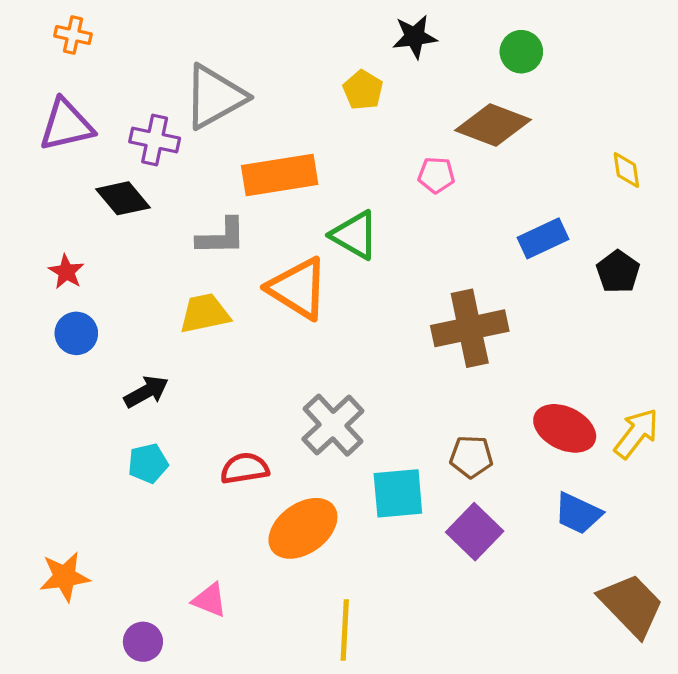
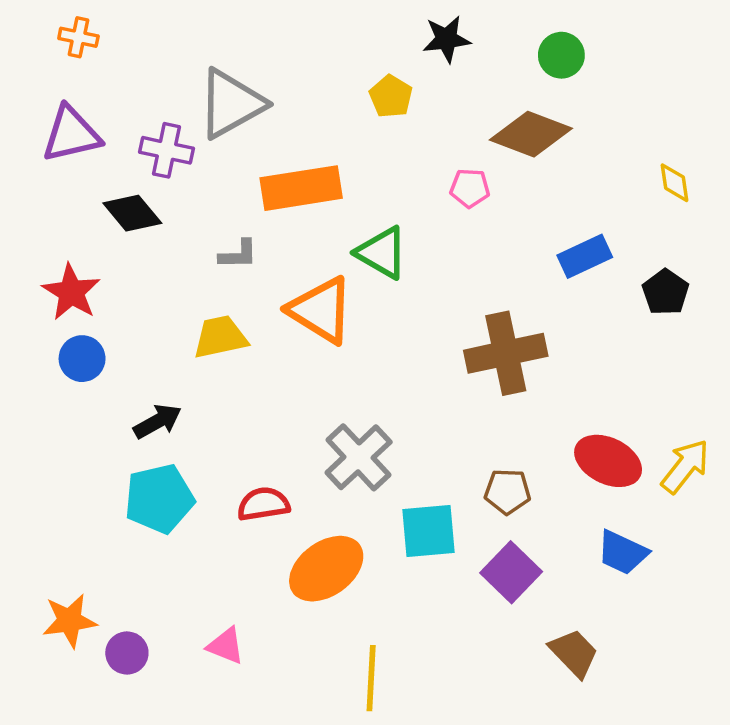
gray L-shape: (221, 237) -> (238, 254), size x0.7
red star: (66, 272) -> (71, 292), size x1.5
cyan pentagon: (148, 463) -> (159, 499), size x1.6
brown trapezoid: (631, 605) -> (574, 653), moved, size x0.7
purple circle: (143, 642) -> (127, 653), moved

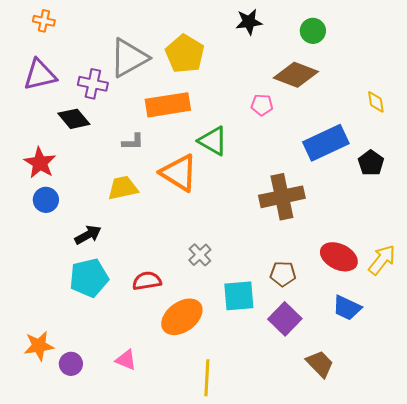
yellow pentagon: (391, 96) -> (185, 54), moved, size x1.6
blue rectangle: (585, 256) -> (326, 143), size x1.5
gray cross: (359, 457) -> (200, 255), size x0.6

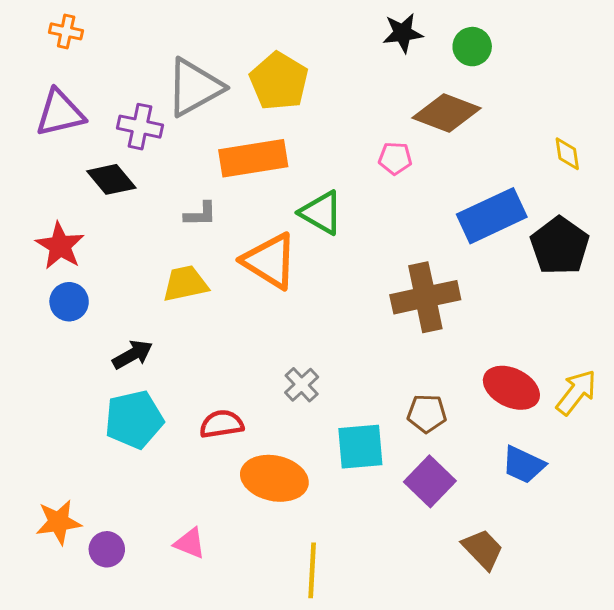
black star: (249, 22) -> (403, 33), moved
black pentagon: (371, 163) -> (560, 246), size x1.5
orange ellipse: (182, 317) -> (274, 478), turned 48

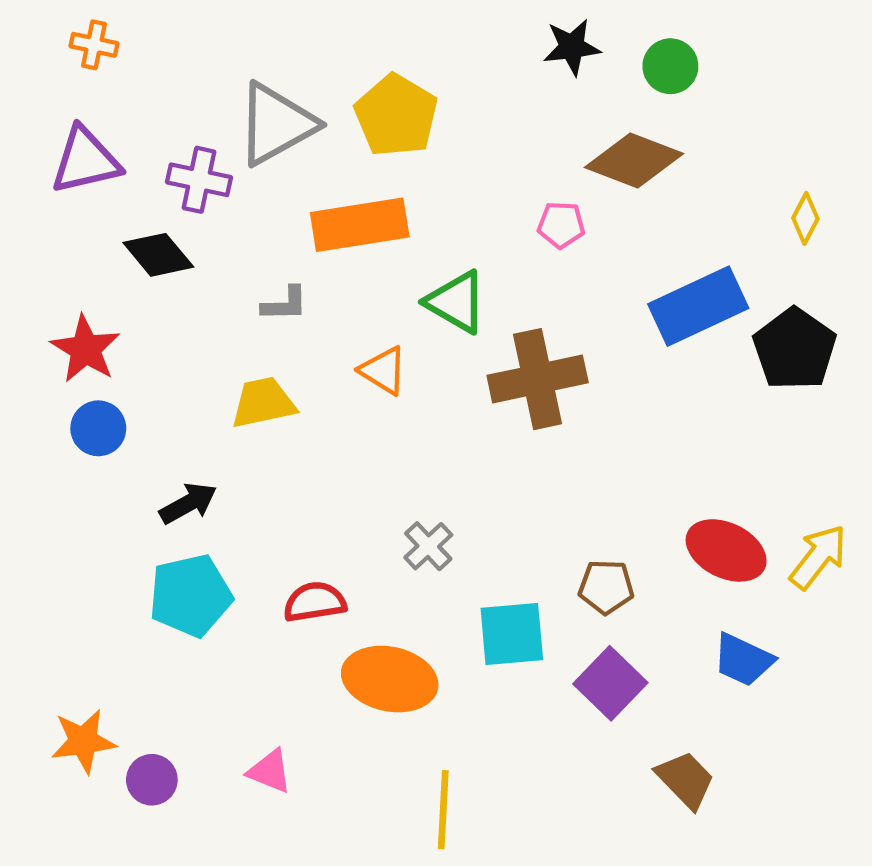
yellow diamond: (567, 154) -> (805, 218), turned 36
orange triangle: (270, 261) -> (383, 370), size x0.6
brown cross: (425, 297) -> (538, 379), moved

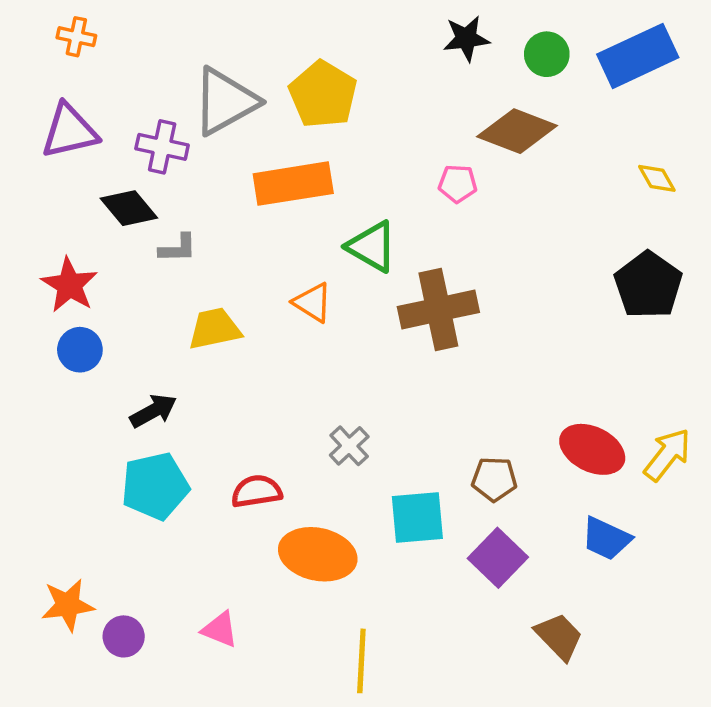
yellow diamond: (805, 218) -> (657, 178), turned -57
gray L-shape: (285, 304) -> (178, 248), moved
blue rectangle: (698, 306) -> (638, 56), moved

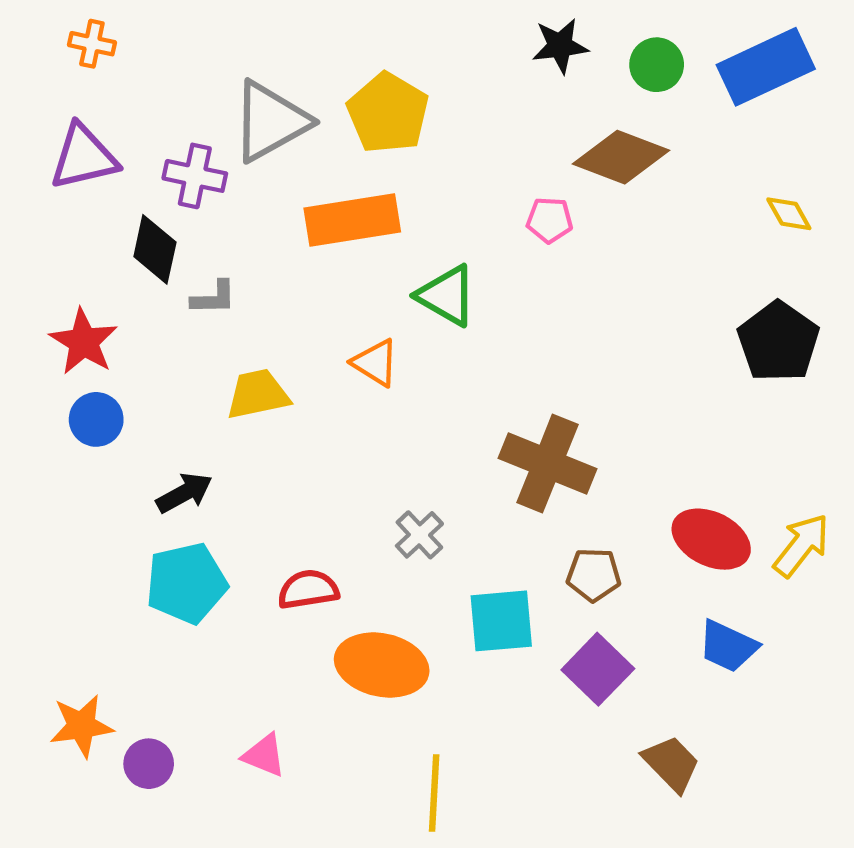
black diamond: (129, 208) -> (155, 249), turned 52
brown cross: (438, 309) -> (547, 464), moved, turned 34

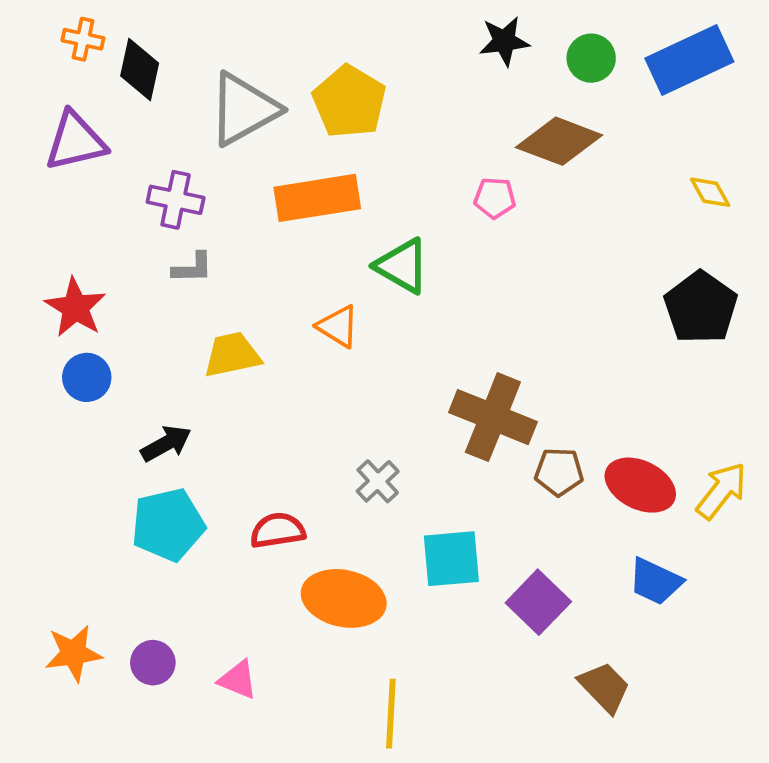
purple cross: (195, 176) -> (176, 200), moved
black diamond: (155, 249) -> (140, 69), moved
brown pentagon: (594, 575) -> (559, 472), moved
purple circle: (149, 764) -> (153, 663), moved

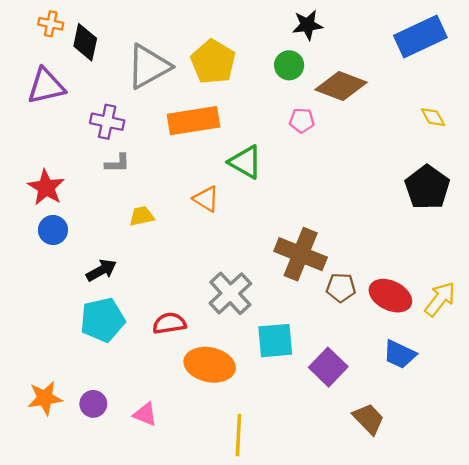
green circle: (591, 58) -> (289, 65), moved
yellow trapezoid: (232, 355) -> (142, 216), size x0.7
gray cross: (378, 481) -> (230, 293), size x1.6

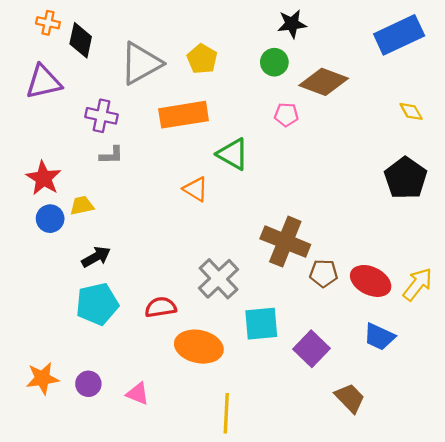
yellow pentagon: (213, 62) -> (202, 59), size x0.7
yellow trapezoid: (142, 216) -> (82, 205), moved

